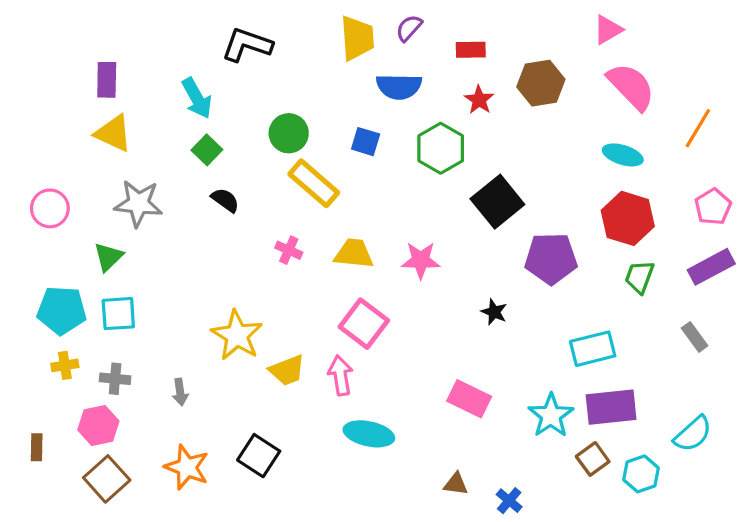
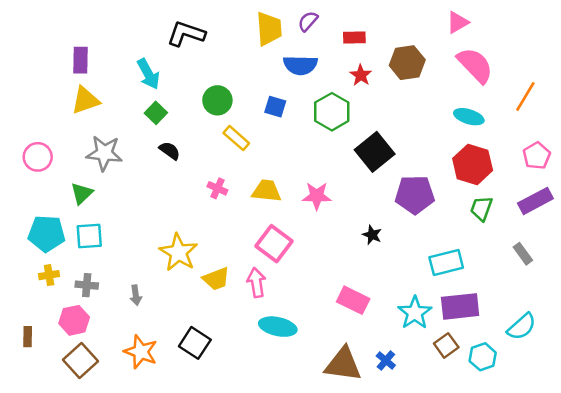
yellow triangle: (113, 133) -> (85, 100), turned -44
yellow rectangle: (314, 183) -> (236, 138), size x0.7
brown triangle: (456, 484) -> (343, 364), size x2.0
blue cross: (509, 501) -> (386, 361), moved

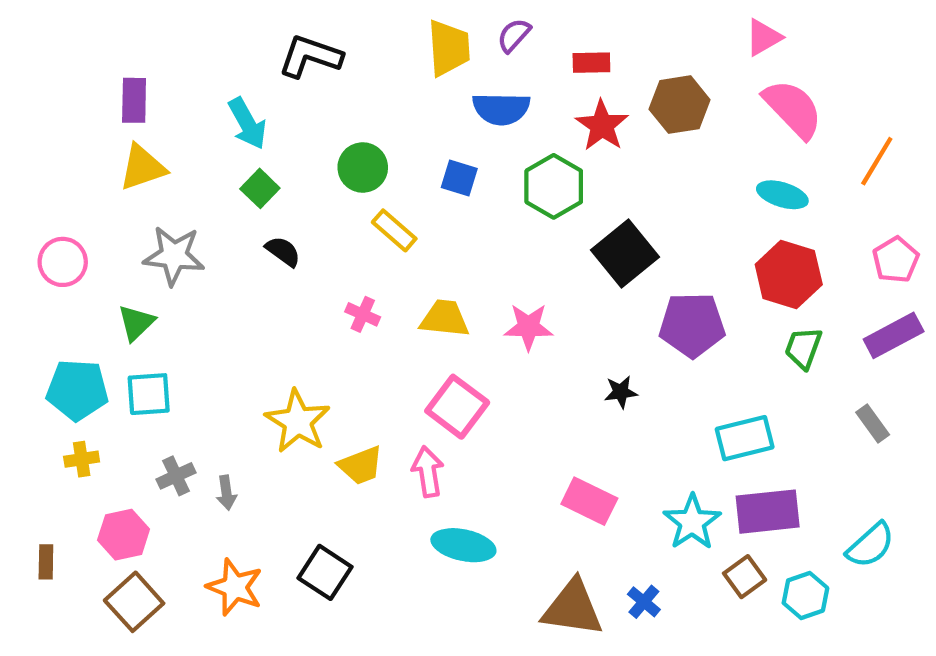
red star: (361, 75) -> (602, 126), size x1.4
black star: (372, 235) -> (621, 392), turned -30
gray cross: (87, 285) -> (176, 476), moved, turned -30

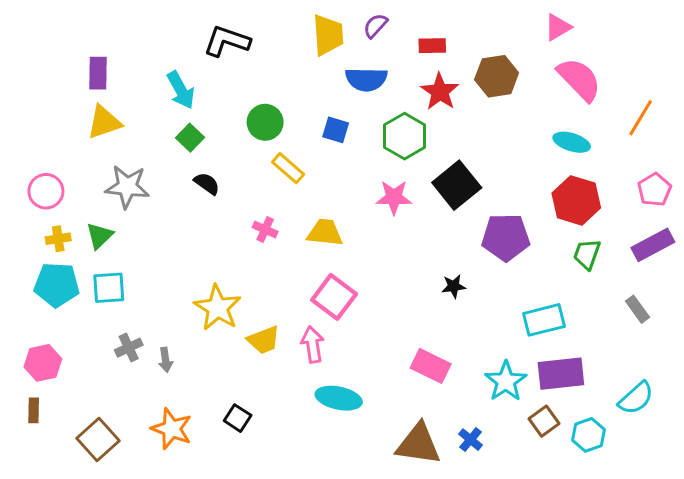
pink star: (528, 327) -> (394, 197), moved
yellow cross: (82, 459) -> (58, 239), moved
pink hexagon: (124, 535) -> (43, 363), moved
black square: (325, 572) -> (238, 418), size x0.7

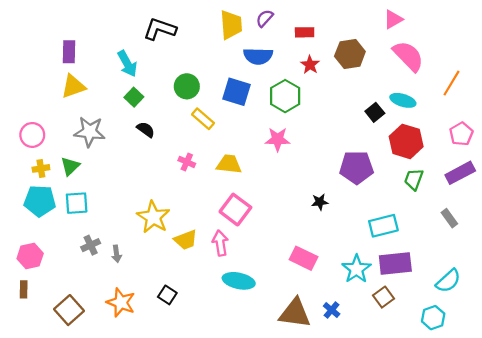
red star: (440, 92) -> (310, 65), size x0.7
blue square: (336, 130) -> (236, 92), size x1.5
black square: (457, 185) -> (375, 112), moved, size x0.6
cyan hexagon: (589, 435) -> (433, 318), moved

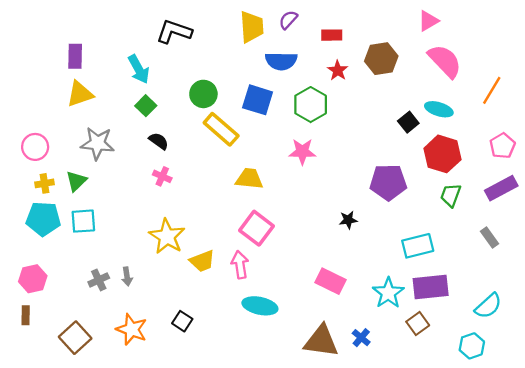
yellow rectangle: (203, 119) -> (221, 129), size x1.4
pink cross: (187, 162) -> (162, 176), moved
gray cross: (91, 245) -> (99, 280), moved

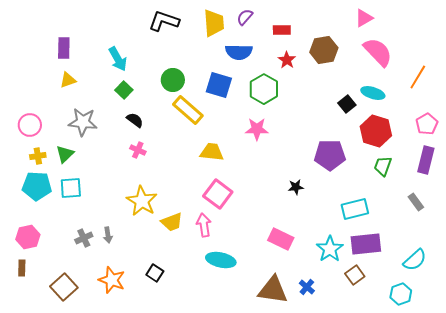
black L-shape: (174, 32) -> (164, 21), moved
yellow triangle: (80, 94) -> (68, 80), size x0.7
purple rectangle: (501, 188) -> (426, 160), turned -48

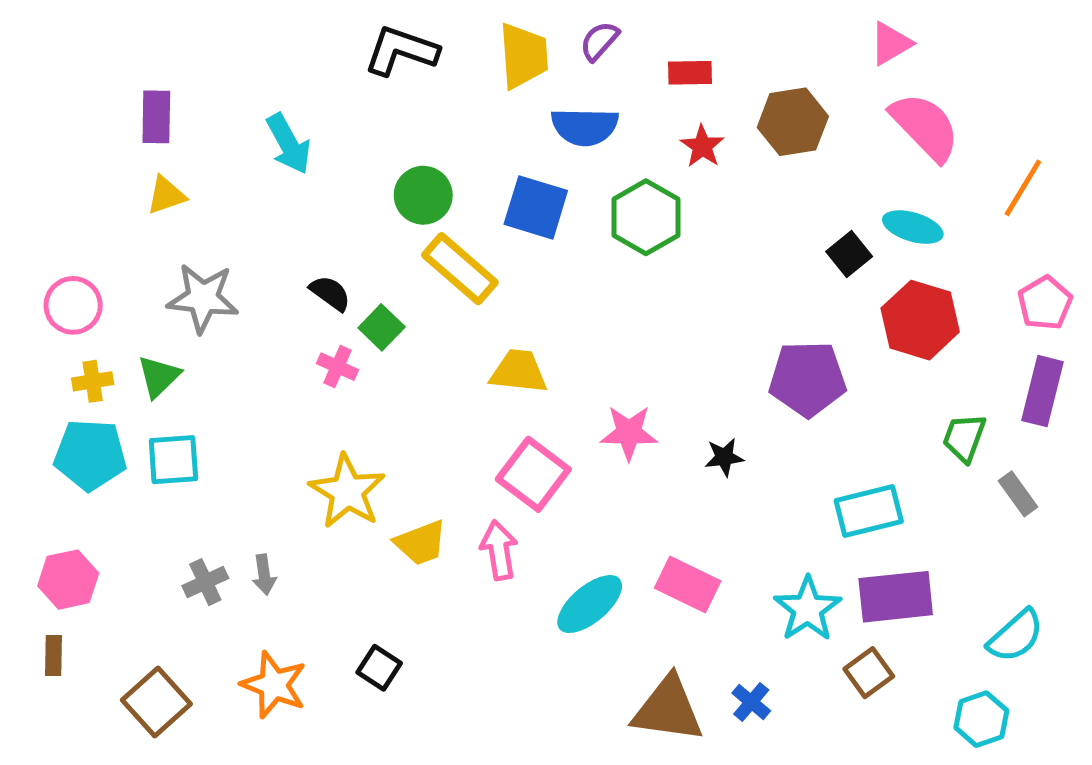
green square: (124, 90) -> (382, 327), moved
pink star: (257, 129) -> (629, 433), moved
green trapezoid: (383, 166) -> (964, 438), moved
cyan ellipse: (221, 260) -> (590, 604), moved, turned -52

